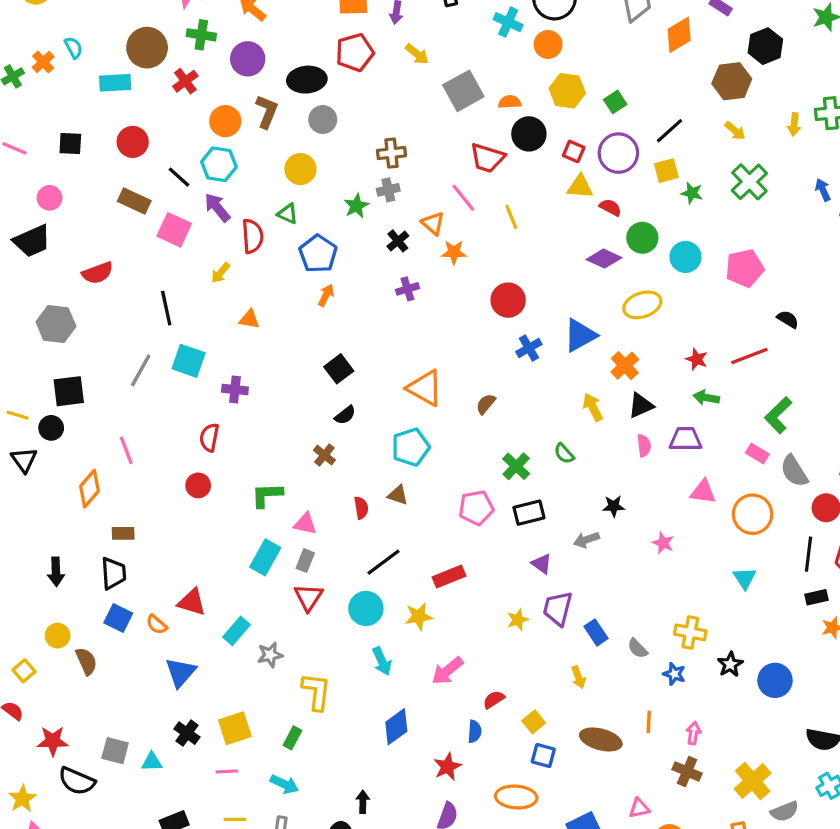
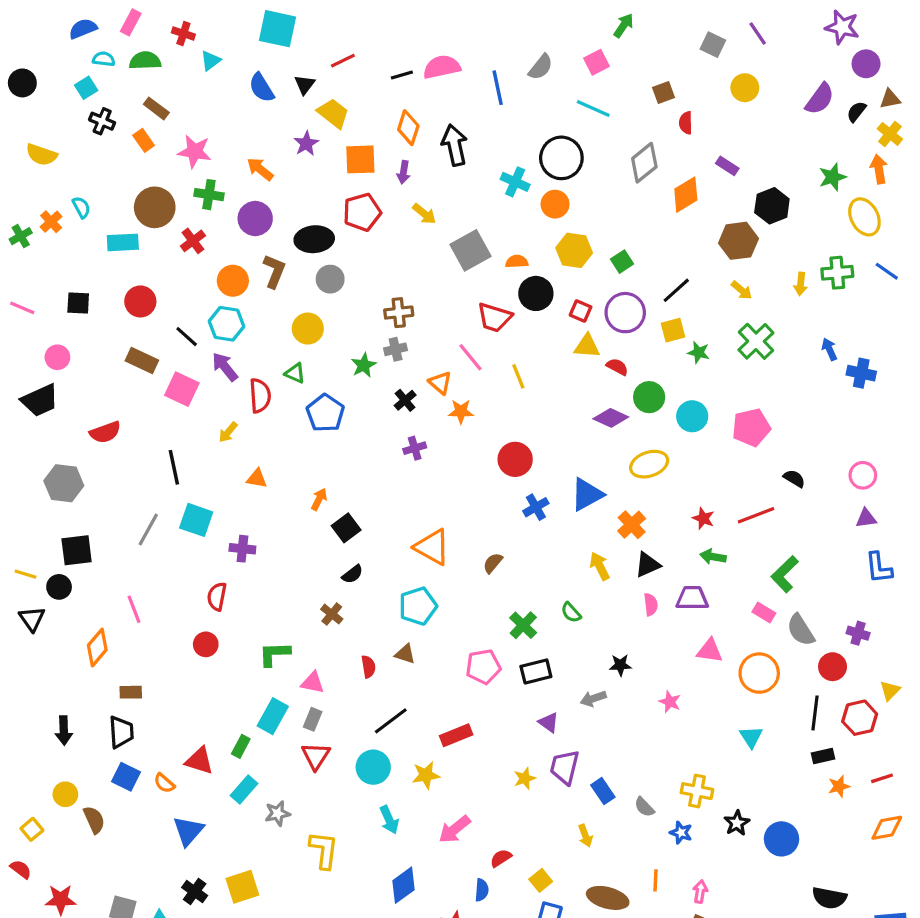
orange arrow: (326, 295) -> (319, 499), moved
green rectangle: (292, 738) -> (241, 746), moved

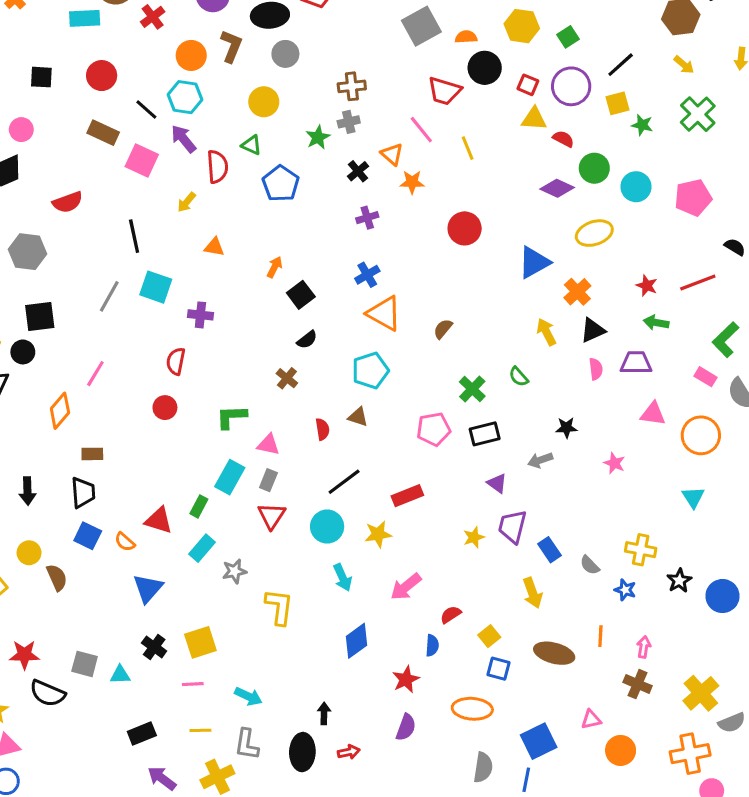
blue cross: (536, 507) -> (367, 275), moved
pink line: (134, 609) -> (95, 374), turned 52
yellow arrow: (585, 836) -> (533, 593), size x1.4

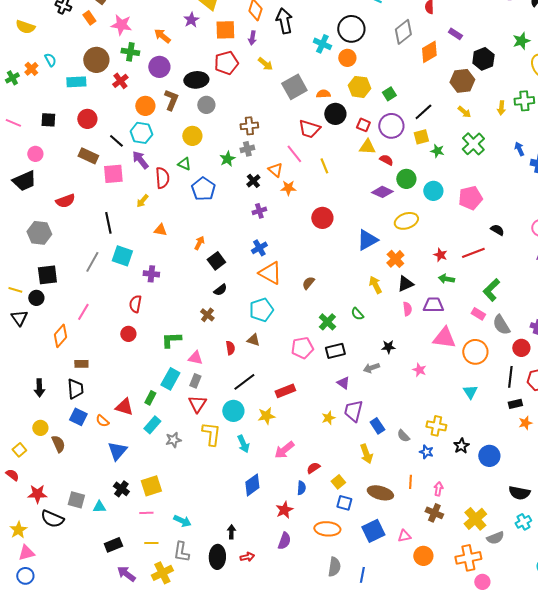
pink square: (142, 160) -> (113, 174), turned -30
pink triangle: (653, 414) -> (444, 338), size x1.4
yellow L-shape: (279, 607) -> (211, 434), moved
blue square: (539, 741) -> (373, 531), moved

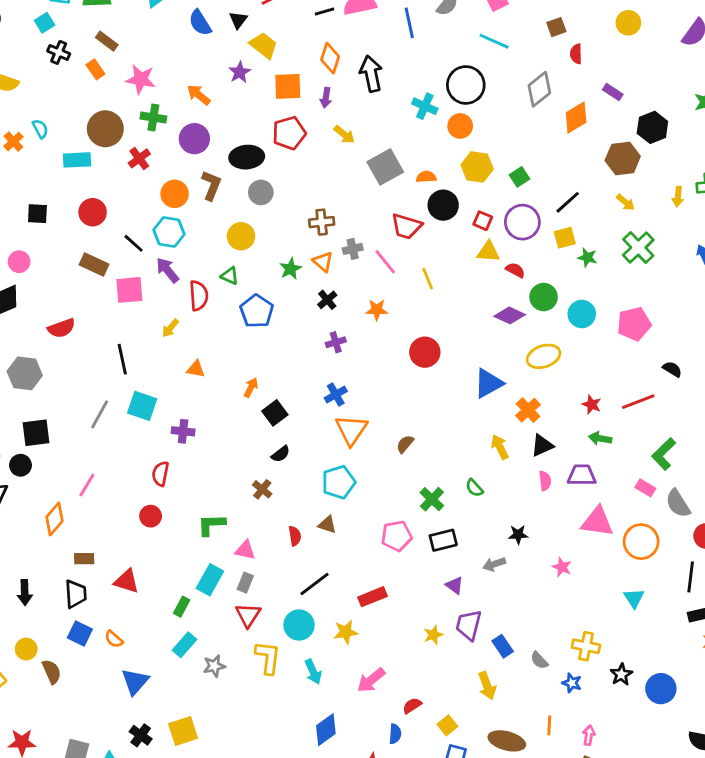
gray cross: (247, 149) -> (353, 249), moved
orange triangle: (275, 170) -> (323, 262), moved
orange triangle: (270, 273) -> (351, 430), turned 35
red triangle: (124, 407) -> (127, 581), moved

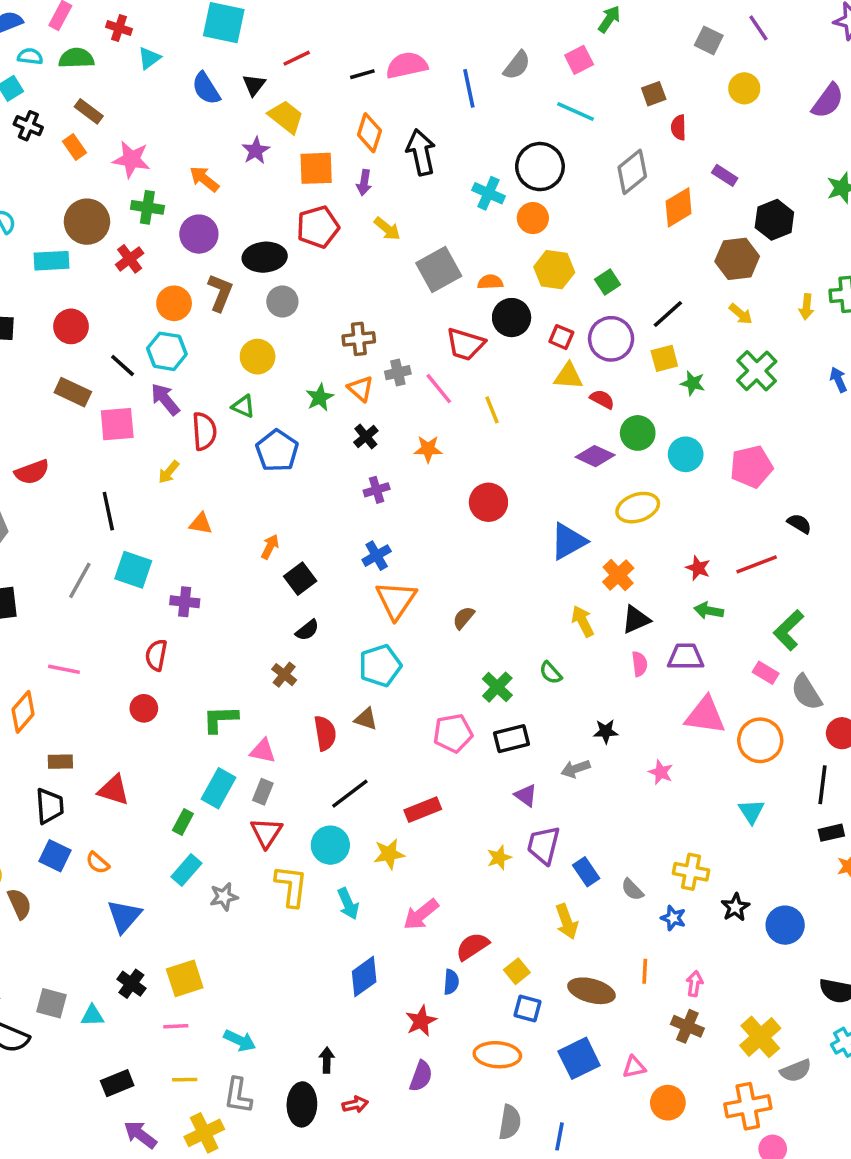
pink line: (87, 485) -> (64, 669), turned 70
red semicircle: (295, 536) -> (325, 733), size x1.4
red semicircle: (412, 706) -> (472, 946), size x1.4

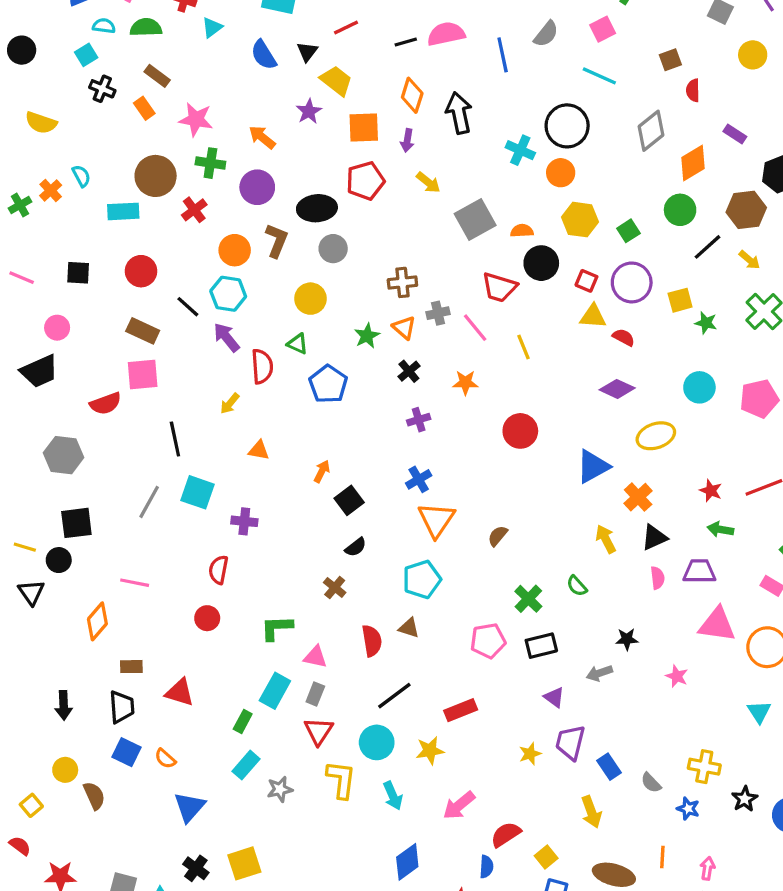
black line: (668, 314) -> (708, 247), moved
pink square: (117, 424) -> (143, 374), moved
green circle: (638, 433) -> (680, 210), moved

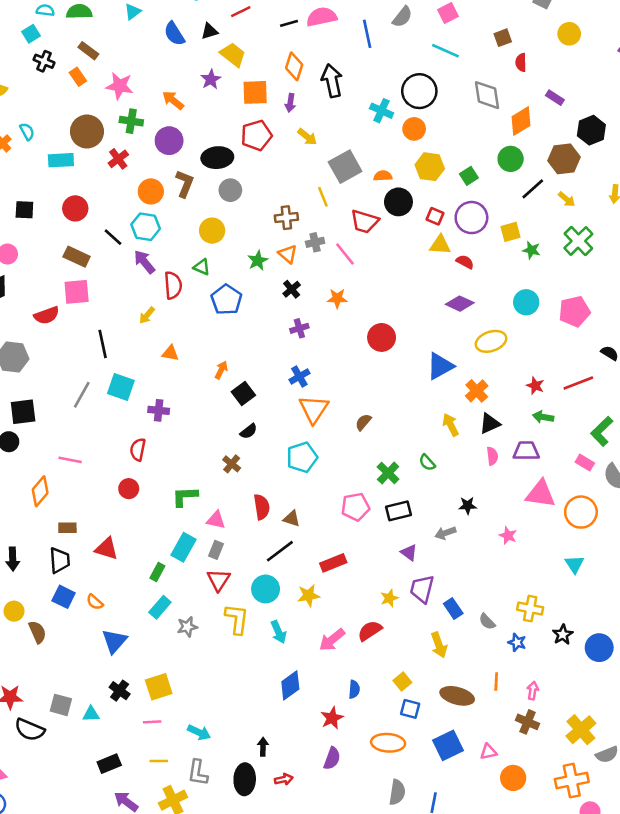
black triangle: (307, 52) -> (209, 31), turned 36
gray diamond: (651, 131) -> (487, 95), turned -60
yellow line: (524, 347) -> (323, 197), moved
brown triangle: (409, 628) -> (292, 519), moved
red semicircle: (506, 834) -> (370, 631), moved

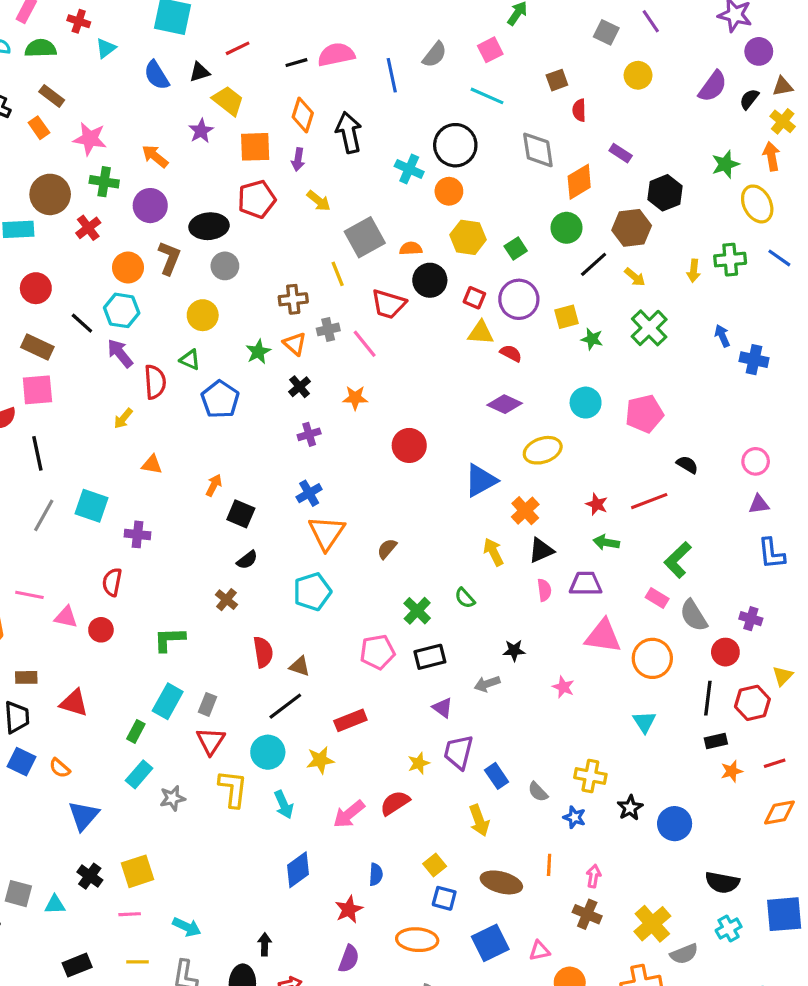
black line: (103, 344) -> (37, 453), moved
black square: (243, 393) -> (241, 514), turned -30
pink triangle: (216, 520) -> (66, 617), moved

